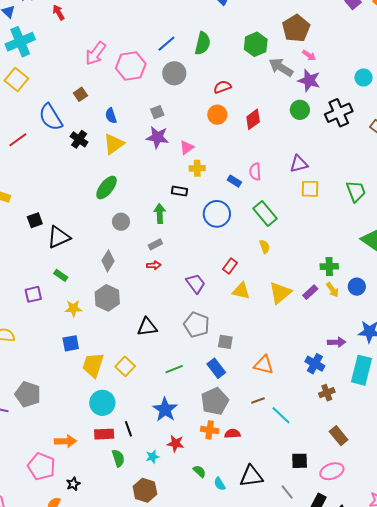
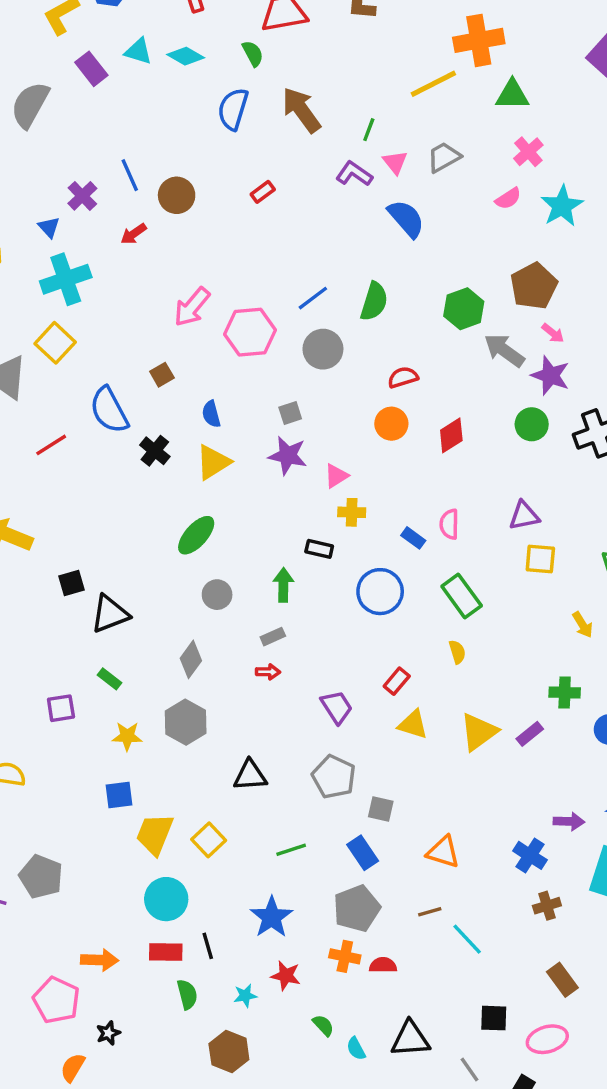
red arrow: (59, 12) -> (134, 234), turned -98
yellow arrow: (332, 290) -> (583, 625), moved

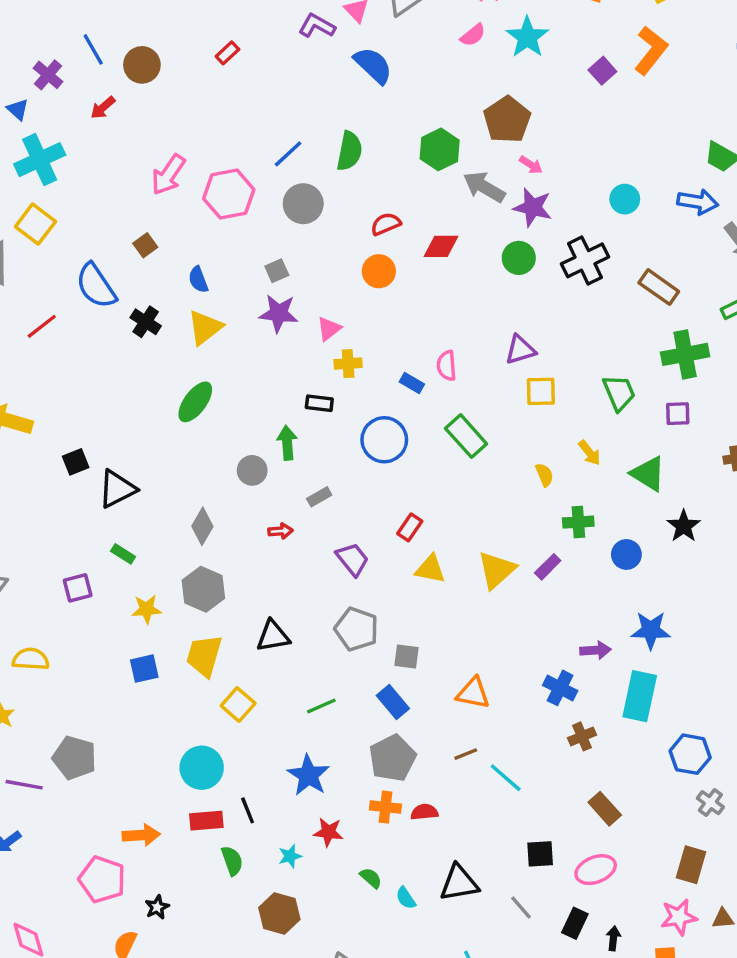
red diamond: (451, 435) -> (441, 246), moved, turned 39
gray circle: (217, 595) -> (252, 470), moved
gray rectangle: (273, 637) -> (319, 497), moved
yellow semicircle: (457, 652) -> (544, 475), moved
yellow trapezoid: (155, 834) -> (204, 656), moved

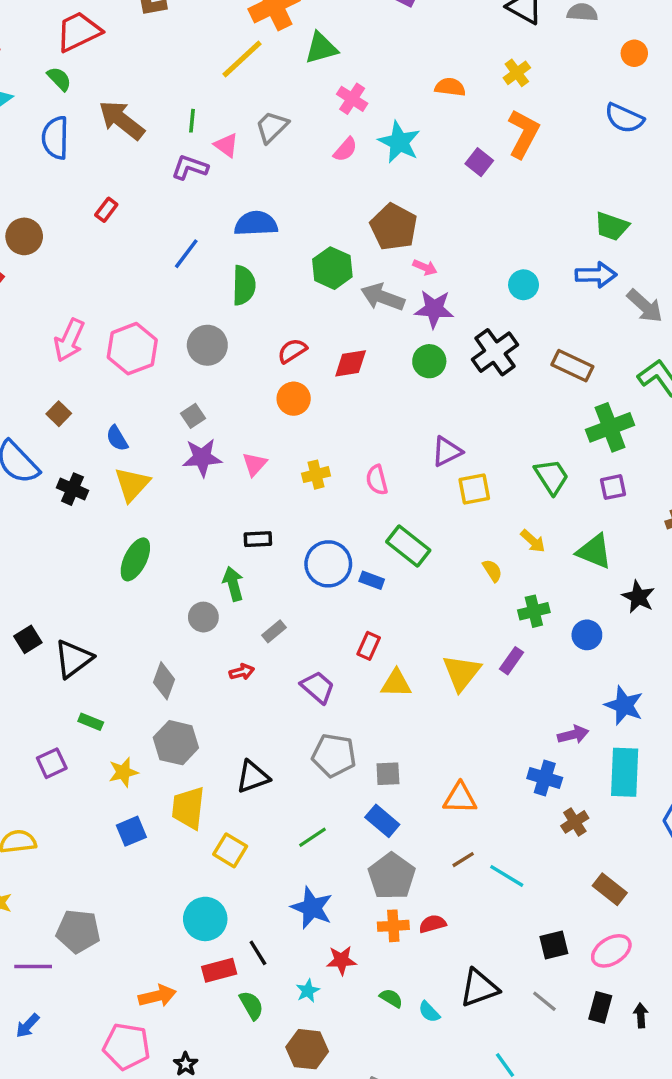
blue semicircle: (373, 65) -> (256, 224), moved, turned -36
blue line: (288, 154) -> (186, 254), moved
yellow cross: (348, 364) -> (316, 475), moved
blue rectangle: (412, 383) -> (372, 580), moved
blue star: (651, 630) -> (624, 705), turned 30

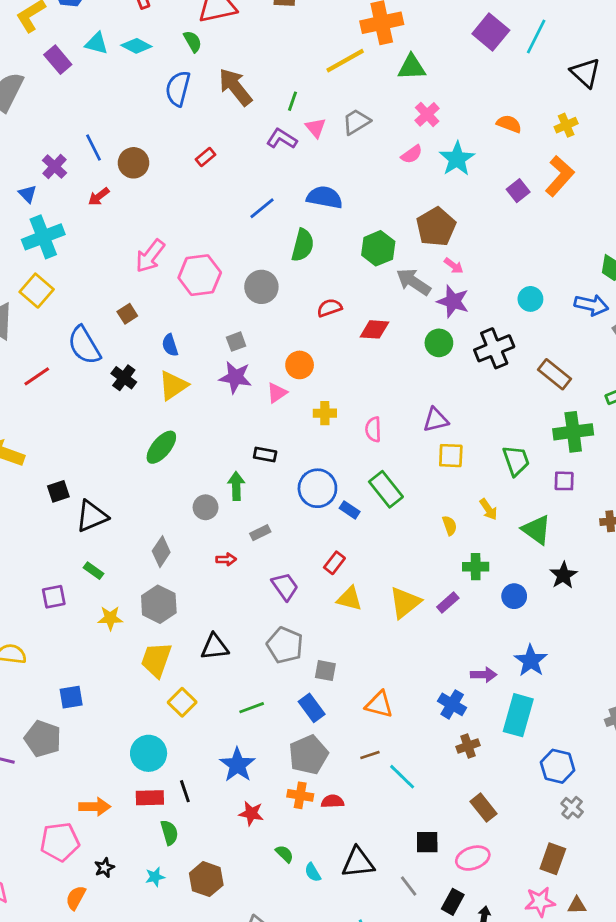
orange circle: (294, 399) -> (300, 365), moved
blue square: (131, 831) -> (71, 697), moved
cyan star: (308, 991) -> (155, 877), moved
pink pentagon: (127, 1046) -> (60, 842), turned -30

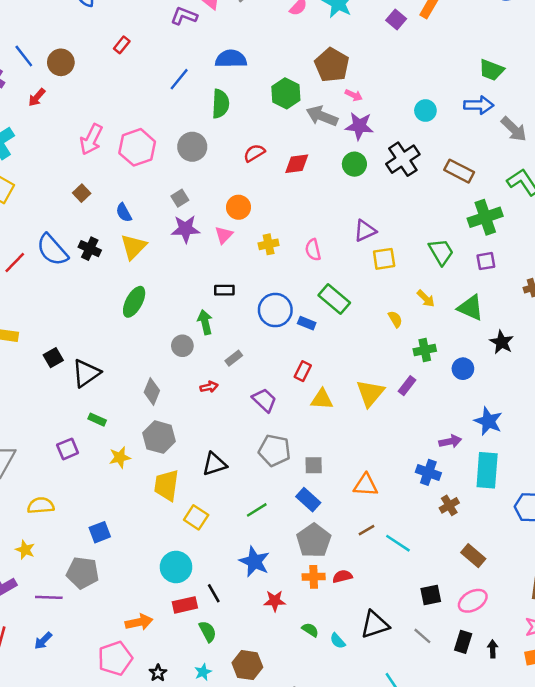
blue semicircle: (84, 345) -> (52, 250), moved

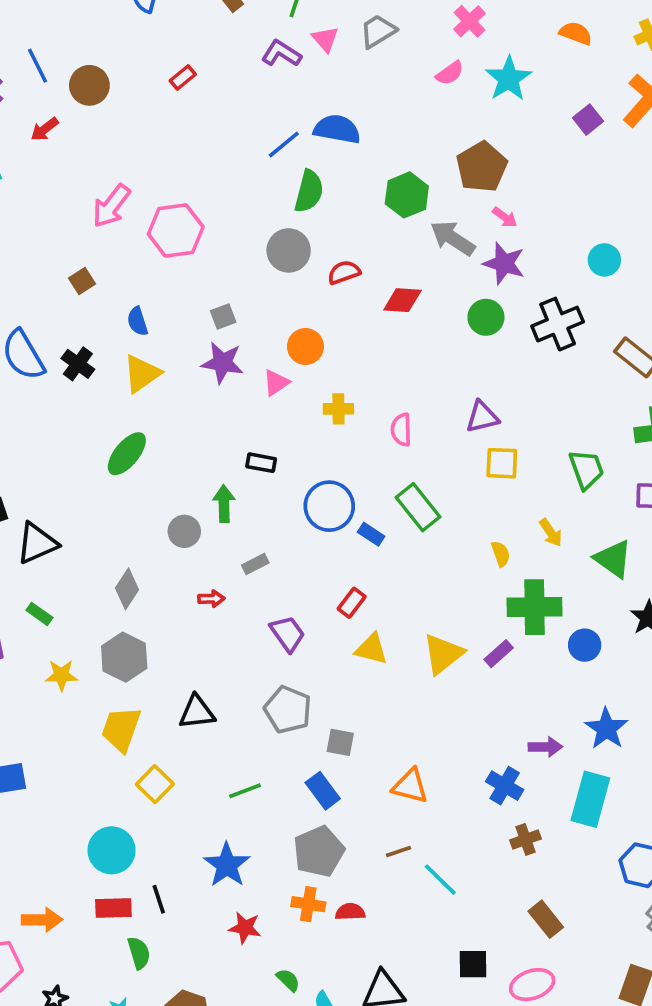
blue line: (179, 79) -> (284, 144), moved
gray circle: (192, 147) -> (289, 250), moved
green cross: (425, 350) -> (535, 607), size x1.6

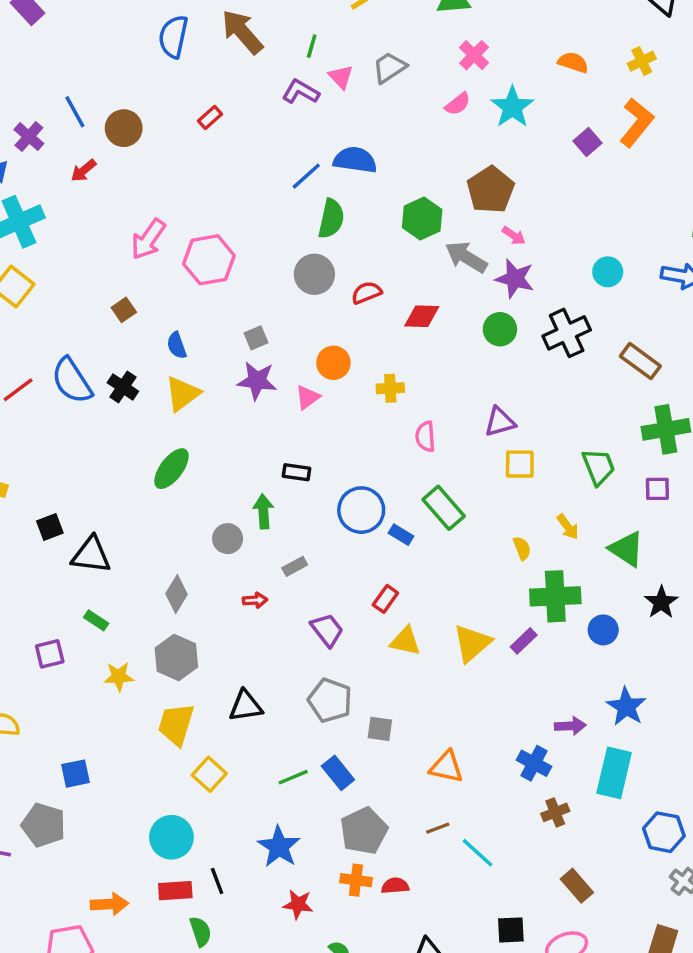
yellow cross: (338, 409) -> (390, 388), moved
black triangle: (37, 543) -> (91, 555), turned 33
blue rectangle: (323, 791) -> (338, 773), moved

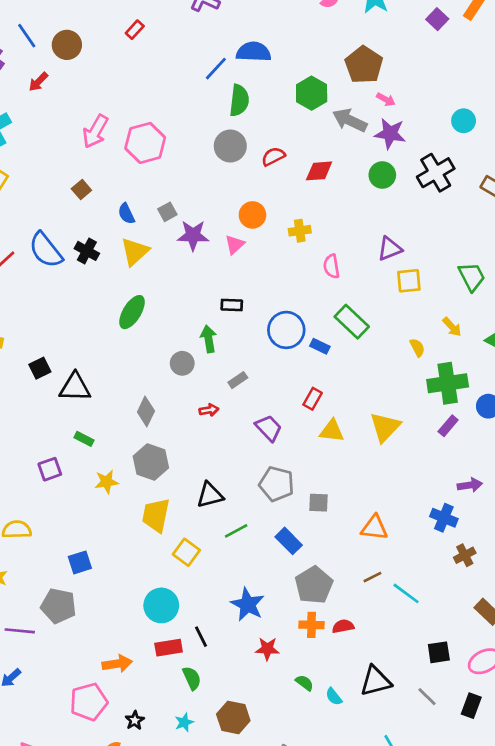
gray square: (256, 338) -> (167, 212), moved
purple rectangle: (524, 641) -> (448, 426), moved
green line: (293, 777) -> (236, 531), moved

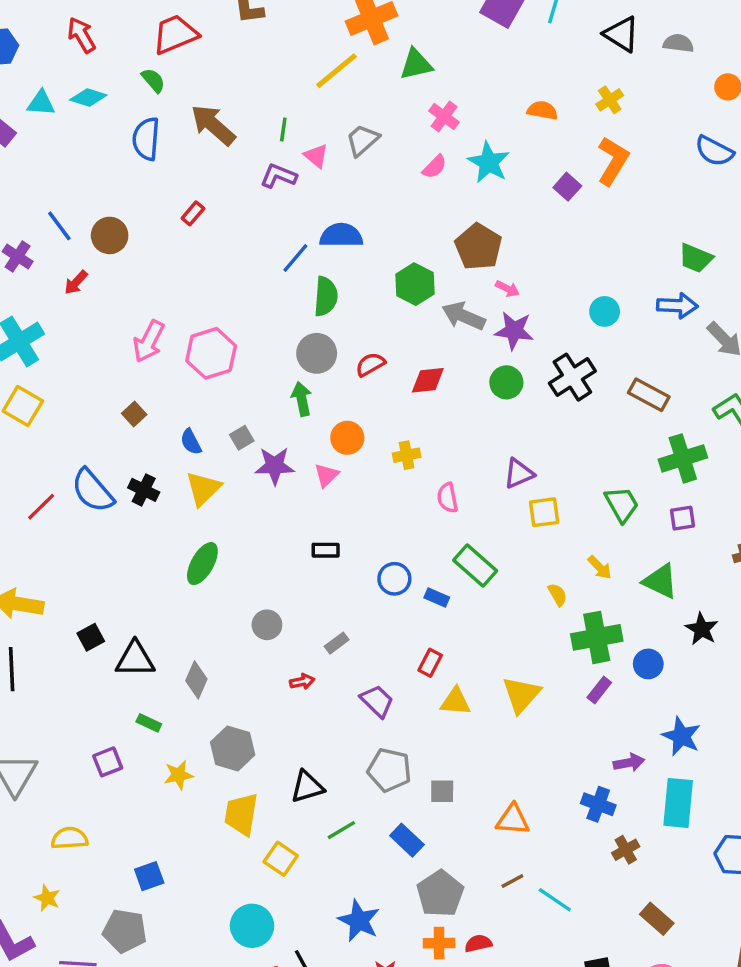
blue circle: (286, 330) -> (394, 579), size x0.7
green arrow: (209, 339) -> (302, 399), moved
gray diamond: (146, 411) -> (196, 680), moved

